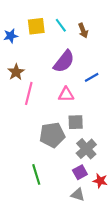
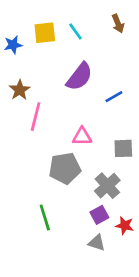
brown arrow: (83, 31) -> (118, 24), moved
pink triangle: (66, 94) -> (82, 136), moved
gray square: (76, 122) -> (123, 148), moved

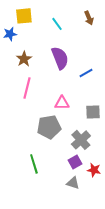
yellow square: (45, 33) -> (24, 16), moved
purple semicircle: (79, 77) -> (60, 58), turned -60
brown star: (20, 90) -> (24, 59), moved

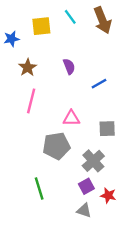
yellow square: (24, 16) -> (41, 26), moved
brown arrow: (89, 18) -> (103, 20), size x1.6
cyan line: (57, 24) -> (70, 17), moved
purple semicircle: (60, 58) -> (69, 66), size x0.6

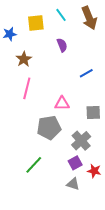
purple semicircle: (69, 66) -> (62, 45), moved
green line: (39, 189) -> (34, 165), turned 60

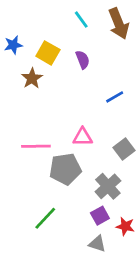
yellow square: (36, 23) -> (48, 53), moved, turned 36
pink line: (27, 88) -> (36, 146), moved, turned 75
gray square: (93, 113) -> (124, 149), turned -35

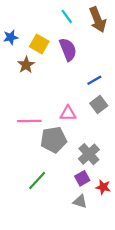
purple semicircle: (83, 60) -> (68, 49), size x1.5
gray square: (124, 149) -> (99, 105), moved

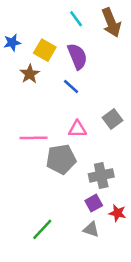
blue line: (94, 80) -> (71, 86), moved, turned 72
gray cross: (89, 154) -> (101, 175), turned 30
green line: (37, 181) -> (42, 229), moved

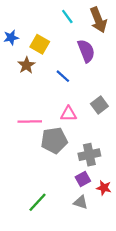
purple semicircle: (77, 56) -> (86, 51), moved

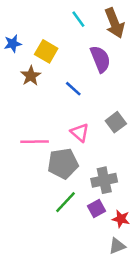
pink triangle: (68, 114) -> (80, 133), turned 42
green line: (38, 202) -> (66, 202), moved
gray triangle: (81, 202) -> (117, 246), moved, turned -40

